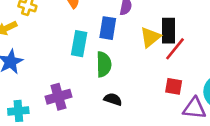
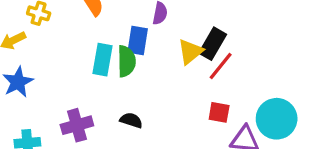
black rectangle: (169, 31) -> (213, 44), turned 30
green semicircle: (104, 64) -> (126, 61), moved
black semicircle: (113, 99) -> (131, 120), moved

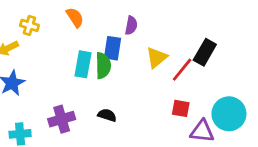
black rectangle: (213, 44) -> (205, 52), moved

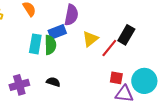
purple semicircle: (131, 25) -> (71, 15), size x1.5
blue rectangle: (112, 48) -> (57, 32), turned 60
red square: (181, 108) -> (116, 78), moved

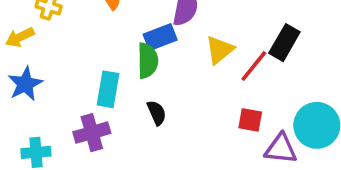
cyan rectangle: (35, 44) -> (108, 89), moved
red square: (116, 78) -> (250, 120), moved
black semicircle: (53, 82) -> (157, 113), moved, turned 48

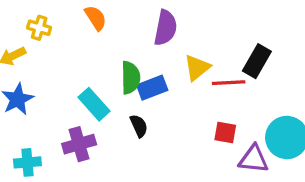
blue rectangle: (160, 37) -> (152, 88), moved
red line: (254, 66) -> (229, 83), turned 48
cyan rectangle: (108, 89) -> (94, 104), turned -52

